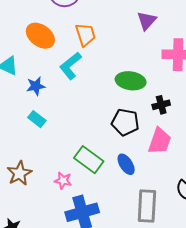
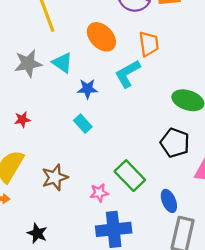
blue ellipse: (126, 164) -> (169, 201), moved
pink star: (63, 180) -> (99, 193), turned -30

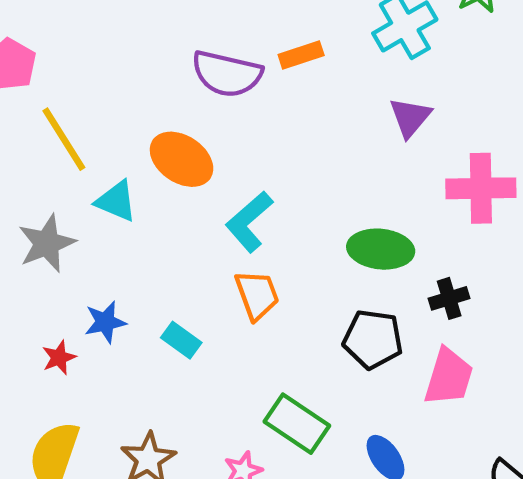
orange trapezoid: (149, 44) -> (257, 295), moved
cyan triangle: (62, 63) -> (116, 201), moved
blue star: (87, 89) -> (105, 322), moved

